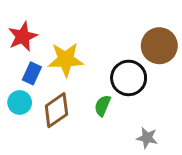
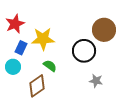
green semicircle: (103, 106) -> (50, 66), moved, turned 104
brown diamond: (56, 110) -> (37, 86), moved
gray star: (147, 138) -> (96, 81), moved

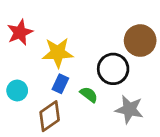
blue rectangle: (21, 48) -> (60, 84), moved
green semicircle: (50, 66) -> (89, 95), moved
gray star: (96, 81) -> (129, 109), size x1.5

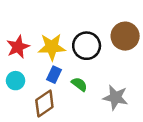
red star: (20, 32) -> (18, 47), moved
black circle: (113, 69) -> (87, 46), moved

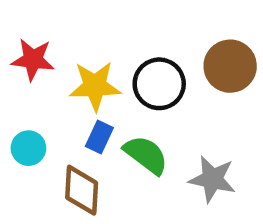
red star: (18, 47) -> (33, 59), moved, turned 30
green semicircle: (79, 84) -> (146, 155), size x1.5
brown diamond: (44, 103) -> (82, 190), turned -52

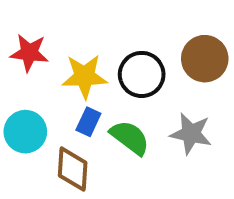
cyan circle: (28, 148) -> (25, 132), size x1.4
gray star: (212, 179) -> (191, 134), moved

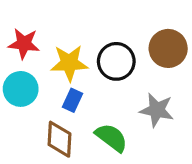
cyan circle: (25, 132) -> (21, 89), moved
green semicircle: (130, 138) -> (111, 138), moved

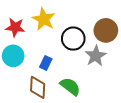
yellow star: (69, 63) -> (44, 19), moved, turned 30
gray star: (157, 110) -> (96, 56), moved, turned 30

